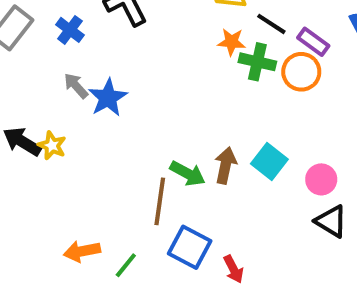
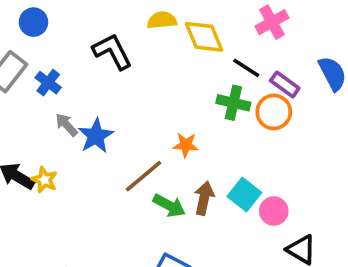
blue cross: (70, 30) -> (48, 83), moved
orange star: (231, 42) -> (186, 145), moved
pink circle: (321, 179) -> (274, 211), moved
brown line: (160, 201) -> (144, 176), moved, turned 42

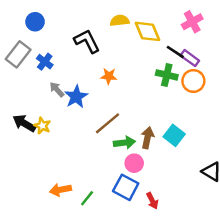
purple rectangle: (285, 84) -> (190, 58), moved
orange star: (186, 145) -> (109, 76), moved
green arrow: (169, 206) -> (124, 143), turned -35
pink circle: (274, 211) -> (134, 163), moved

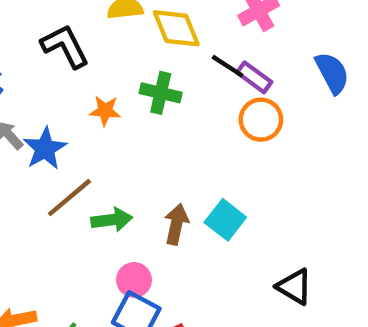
green cross: (167, 75) -> (161, 93), moved
brown line: (108, 123) -> (69, 198), moved
green arrow: (124, 143) -> (112, 220), moved
pink circle: (134, 163) -> (134, 280), moved

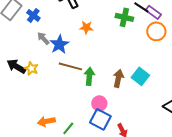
green cross: (161, 93) -> (124, 17), moved
brown line: (69, 198) -> (70, 66), turned 55
green arrow: (112, 220) -> (89, 76), turned -78

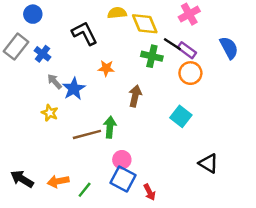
black arrow: (16, 66) -> (22, 179), moved
brown line: (70, 66) -> (87, 134), moved, turned -30
yellow star: (31, 68) -> (50, 113), moved
cyan square: (140, 76) -> (181, 116), moved
brown arrow: (118, 78) -> (135, 96), moved

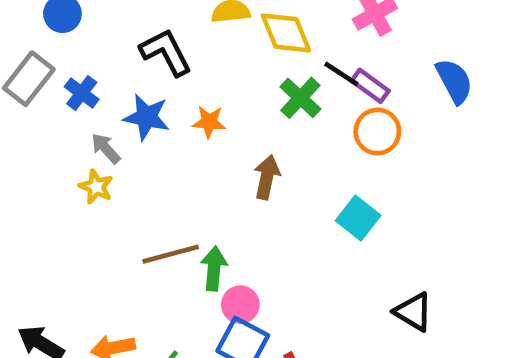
green cross: (152, 56) -> (300, 98), turned 30
blue star: (74, 89) -> (147, 117), moved, turned -30
yellow star: (50, 113) -> (96, 187), moved
green arrow: (110, 127) -> (214, 269), moved

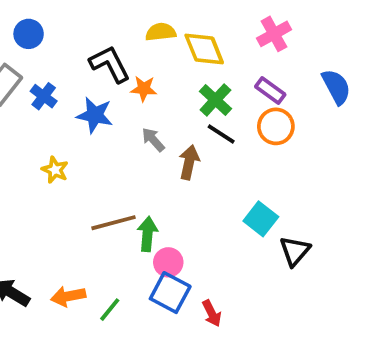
black line: (341, 74) -> (221, 134), moved
orange star: (209, 122) -> (144, 89), moved
gray arrow: (106, 148) -> (153, 140), moved
cyan square: (358, 218) -> (261, 219), moved
black triangle: (413, 312) -> (295, 251), moved, turned 40

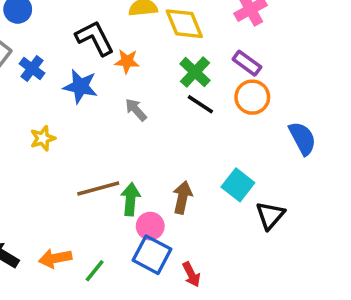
blue semicircle: (336, 87) -> (302, 138), moved
brown arrow: (189, 162) -> (182, 197), moved
yellow star: (55, 170) -> (43, 138), turned 30

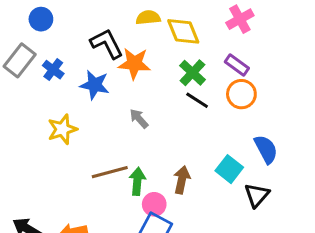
orange star: (127, 61) -> (134, 63), size x1.5
gray arrow: (136, 110) -> (139, 119), moved
yellow star: (43, 138) -> (62, 129), size x1.4
blue semicircle: (302, 138) -> (266, 149), moved

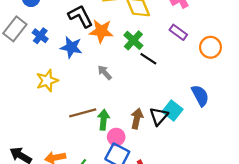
green cross: (192, 73) -> (133, 40), moved
orange circle: (241, 94) -> (211, 47), moved
black triangle: (257, 195) -> (159, 116), moved

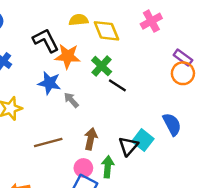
purple rectangle: (178, 32) -> (183, 58), moved
blue star: (71, 47) -> (49, 83), moved
brown arrow: (137, 119) -> (91, 139), moved
green arrow: (103, 120) -> (108, 167), moved

